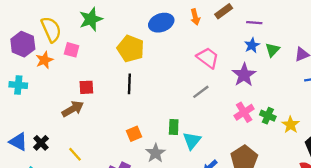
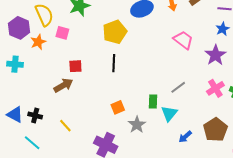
yellow pentagon: (131, 49) -> (115, 32), turned 30
gray line: (201, 92) -> (178, 87), moved
black cross: (41, 143) -> (35, 116), turned -32

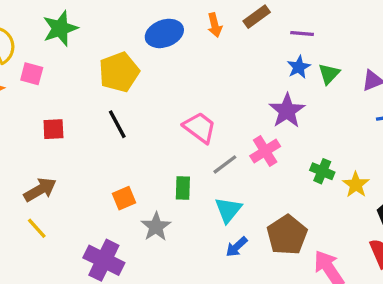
pink trapezoid: (183, 40) -> (200, 128), moved
black line: (114, 63) -> (117, 124), turned -30
brown arrow: (63, 85) -> (40, 190), moved
pink cross: (215, 88) -> (265, 151), moved
cyan triangle: (169, 114) -> (228, 210), moved

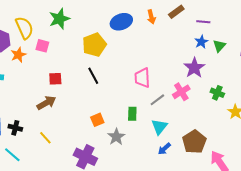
pink trapezoid: (200, 128) -> (142, 78), turned -130
green cross: (322, 171) -> (217, 93), moved
brown arrow: (40, 190) -> (46, 103), moved

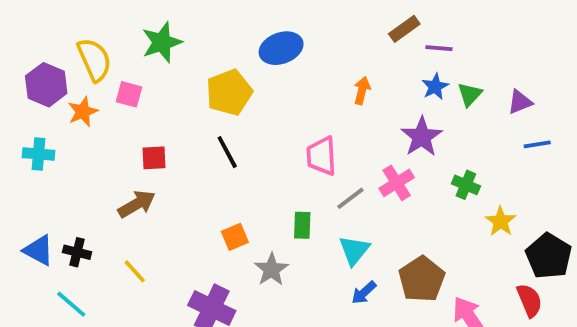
brown rectangle: (176, 12) -> (404, 29), moved
orange arrow: (151, 17) -> (362, 90), moved, turned -152

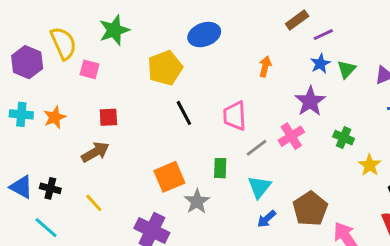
purple line: (439, 48) -> (323, 35), turned -30
orange star: (83, 112) -> (55, 117), moved
black line: (227, 152) -> (184, 113), moved
orange square: (235, 237) -> (169, 177), size x1.5

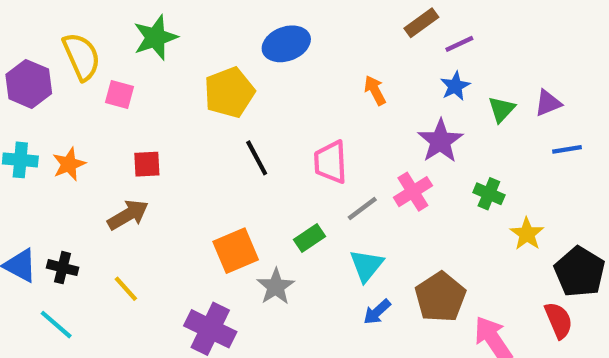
orange arrow: (265, 66) -> (375, 90), turned -42
green triangle: (346, 69) -> (502, 109), moved
green rectangle: (220, 168) -> (309, 238), turned 54

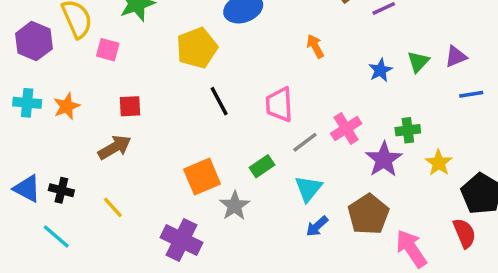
blue star: (455, 86) -> (380, 70), moved
purple star: (440, 141) -> (384, 159), moved
green cross: (489, 194) -> (408, 130), turned -30

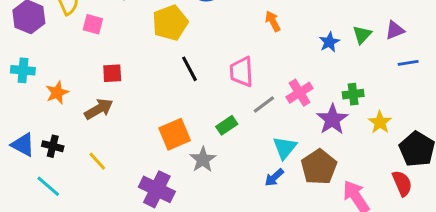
orange star: (67, 106) -> (57, 93), moved
cyan triangle: (308, 189) -> (285, 148), moved

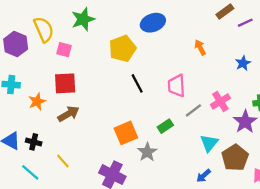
red square: (112, 73) -> (65, 83), moved, size x1.5
yellow line: (97, 161) -> (63, 161), moved
blue arrow: (274, 177) -> (204, 176), moved

